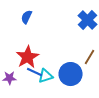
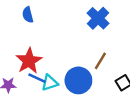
blue semicircle: (27, 17) -> (28, 15), turned -40

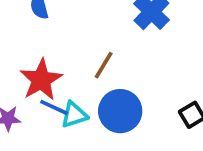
brown line: (100, 61) -> (104, 65), moved

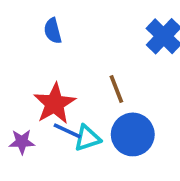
brown line: (104, 65) -> (116, 89), turned -52

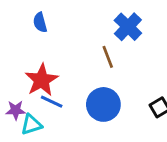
brown line: (116, 89) -> (108, 57), moved
cyan triangle: (87, 138) -> (31, 125), moved

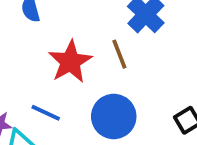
red star: (42, 80) -> (70, 62), moved

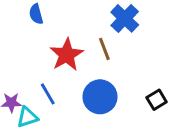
blue line: (46, 113) -> (48, 94), turned 35

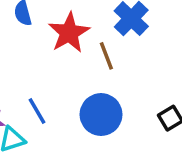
red star: (67, 55) -> (69, 33), moved

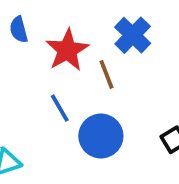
blue line: (37, 111) -> (60, 108), moved

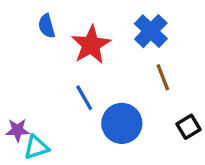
brown line: (106, 74) -> (163, 77), moved

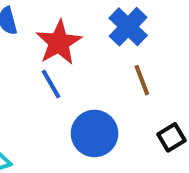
blue line: (84, 98) -> (51, 84), moved

